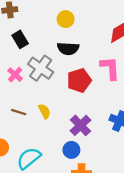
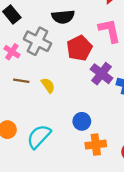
brown line: (19, 112) -> (21, 81), moved
purple cross: (81, 125) -> (101, 74), moved

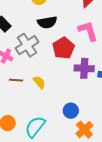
gray cross: (37, 41) -> (27, 45), turned 35
purple cross: (101, 74) -> (84, 68), turned -30
orange cross: (96, 145) -> (84, 130), turned -30

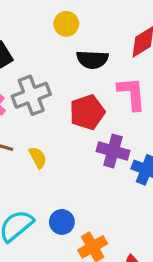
black semicircle: (47, 22) -> (92, 60), moved
blue circle: (71, 111) -> (62, 222), moved

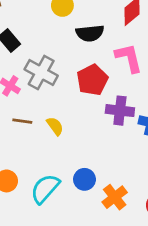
gray cross: (31, 95) -> (41, 72), turned -32

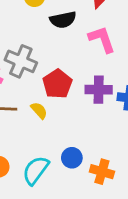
red pentagon: (92, 80) -> (57, 84), moved
orange cross: (115, 197) -> (102, 172), turned -30

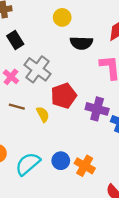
orange cross: (102, 172) -> (85, 166), moved

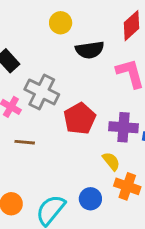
yellow semicircle: (43, 114) -> (111, 161), moved
orange cross: (85, 166) -> (127, 186), moved

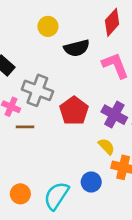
purple cross: (124, 127) -> (114, 115), turned 30
brown line: (25, 142) -> (25, 127), moved

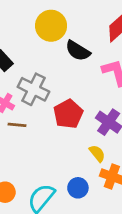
yellow circle: (48, 26) -> (51, 26), size x1.5
black semicircle: (77, 48) -> (78, 51), turned 40

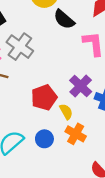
red pentagon: (68, 114) -> (44, 98), moved

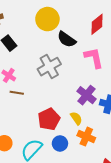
gray cross: (20, 47) -> (49, 67), moved, turned 30
red pentagon: (44, 98) -> (49, 119), moved

